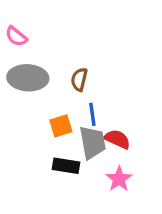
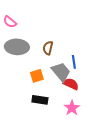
blue line: (92, 114) -> (74, 62), moved
gray trapezoid: (92, 142) -> (61, 72), moved, turned -30

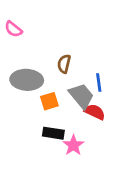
gray ellipse: (17, 47) -> (27, 80), moved
pink star: (72, 108) -> (73, 145), moved

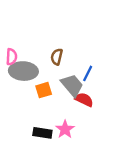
pink semicircle: (13, 29) -> (12, 57), moved, turned -126
blue line: (99, 83) -> (88, 73), turned 35
black rectangle: (53, 133) -> (42, 133), moved

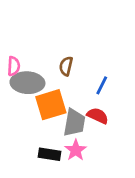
gray trapezoid: (72, 85) -> (74, 123), moved, turned 50
orange square: (44, 90) -> (51, 105), size x1.6

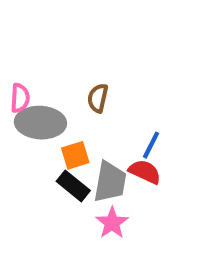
blue line: (102, 85) -> (151, 145), moved
orange square: (51, 105) -> (75, 155), size x0.6
black rectangle: (49, 154) -> (73, 186), moved, turned 30

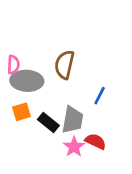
brown semicircle: (98, 98) -> (65, 65), size x1.5
orange square: (75, 155) -> (21, 112), moved
red semicircle: (145, 172) -> (96, 141), moved

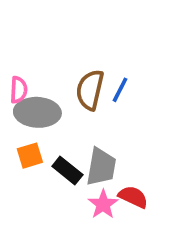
blue line: (100, 96) -> (120, 90), moved

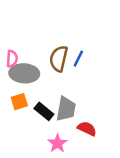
pink star: (103, 204) -> (57, 143), moved

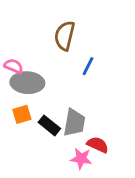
pink semicircle: (12, 59) -> (14, 66), turned -70
brown semicircle: (59, 59) -> (65, 36), moved
pink star: (57, 143) -> (81, 159), moved, turned -30

